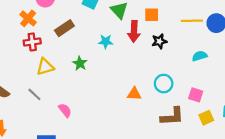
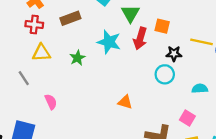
black star: (159, 41) -> (174, 54), moved
cyan star: (106, 42) -> (109, 42), size x1.5
cyan semicircle: (200, 56) -> (200, 88), moved
cyan circle: (164, 84) -> (165, 74), moved

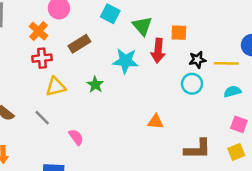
yellow line: (201, 42) -> (226, 63), moved
pink square: (187, 118) -> (239, 124), moved

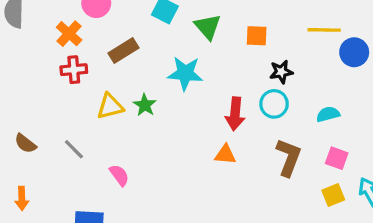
red arrow: (158, 51) -> (235, 114), moved
yellow line: (226, 63) -> (324, 30), moved
yellow triangle: (56, 87) -> (110, 106), moved
brown L-shape: (198, 149) -> (289, 157), moved, turned -68

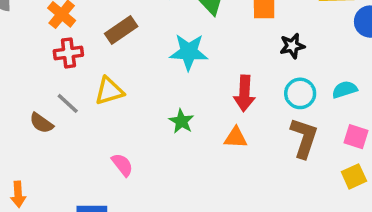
cyan circle: (274, 104) -> (300, 93), moved
green star: (145, 105) -> (181, 121), moved
brown semicircle: (25, 143) -> (41, 123), moved
gray line: (74, 149) -> (68, 103), moved

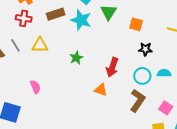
cyan star: (189, 52) -> (81, 20), moved
cyan semicircle: (345, 90) -> (164, 73), moved
green star: (181, 121) -> (76, 58), moved

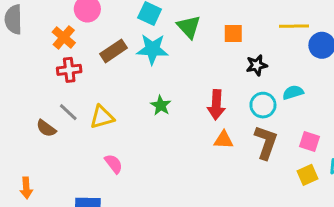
yellow triangle: (40, 45) -> (102, 117), moved
orange triangle: (101, 90) -> (224, 140), moved

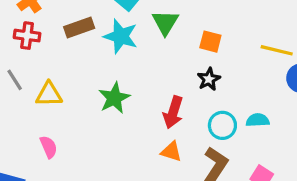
black star: (257, 65) -> (209, 79), moved, turned -30
green star: (161, 105) -> (114, 98), size x1.4

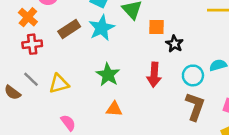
cyan star: (121, 36) -> (102, 28), turned -30
orange square: (210, 42) -> (156, 27), moved
orange triangle: (171, 152) -> (114, 109), moved

